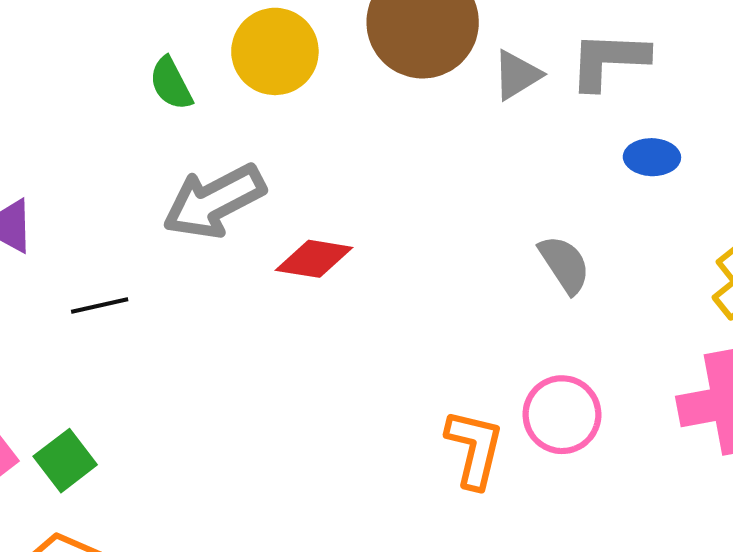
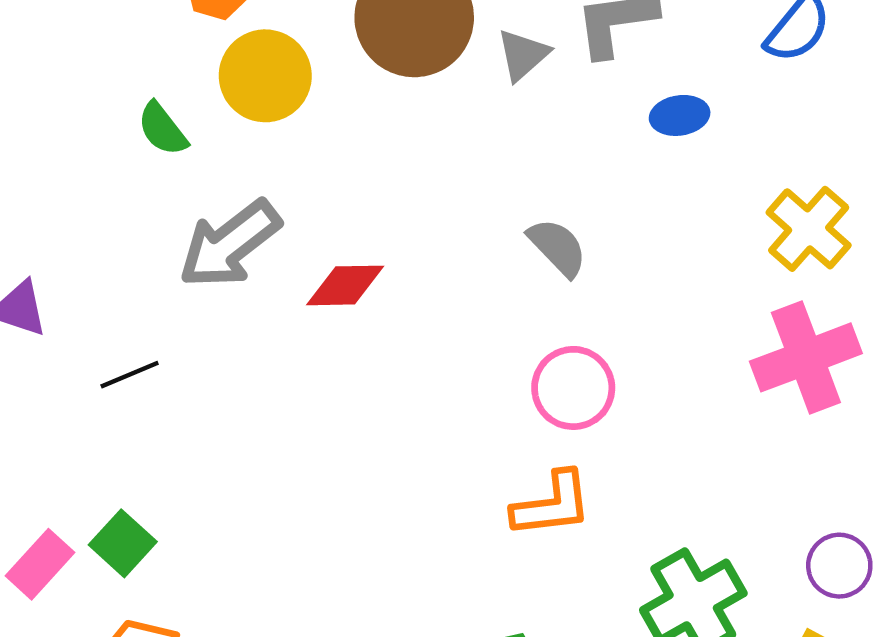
gray semicircle: (564, 264) -> (557, 247), moved
pink circle: (562, 415) -> (573, 388), moved
orange L-shape: (474, 449) -> (552, 504), moved, turned 80

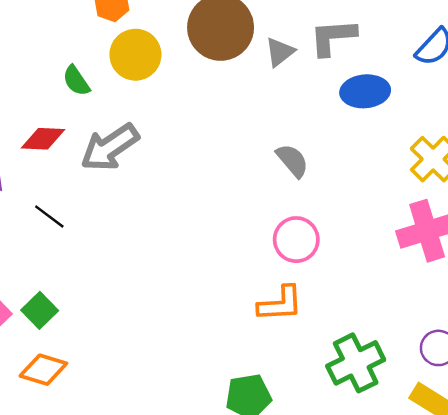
blue ellipse: (680, 115) -> (365, 91), size x1.5
red diamond: (345, 285) -> (43, 139), moved
black line: (130, 375) -> (49, 217), turned 56

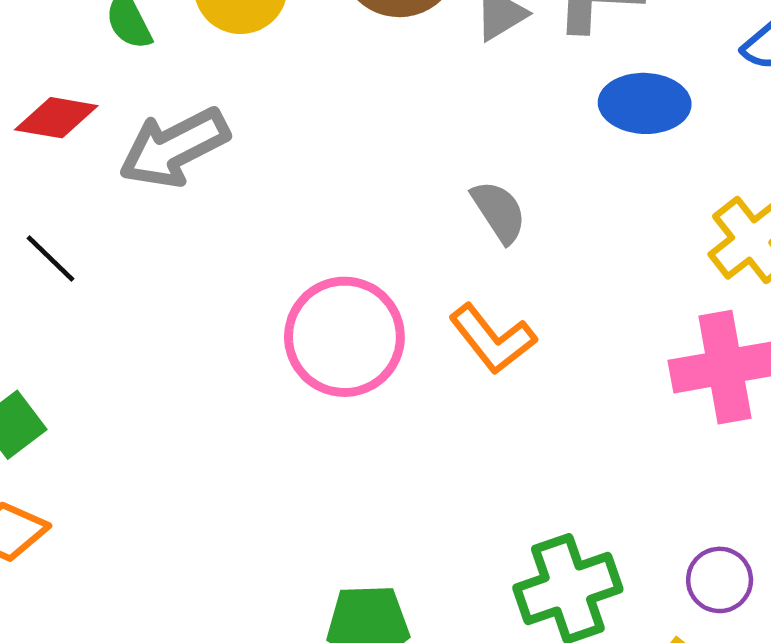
pink circle: (296, 240) -> (344, 337), moved, size x1.4
orange L-shape: (280, 304) -> (492, 339), moved, turned 48

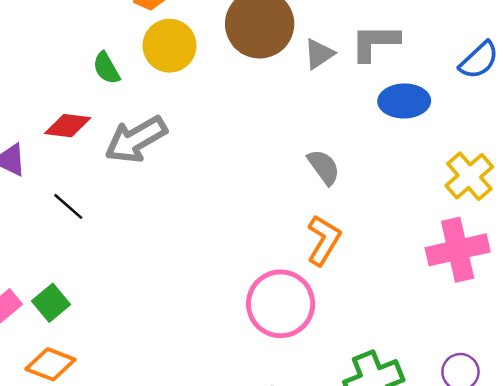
pink circle: (344, 337) -> (281, 304), moved
orange L-shape: (492, 339) -> (324, 240), turned -108

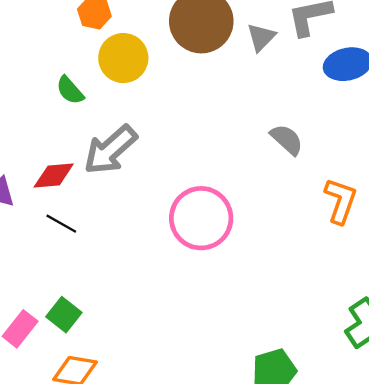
red diamond: (68, 126) -> (54, 175), moved
orange L-shape: (324, 240) -> (341, 201), moved
pink circle: (281, 304) -> (201, 218), moved

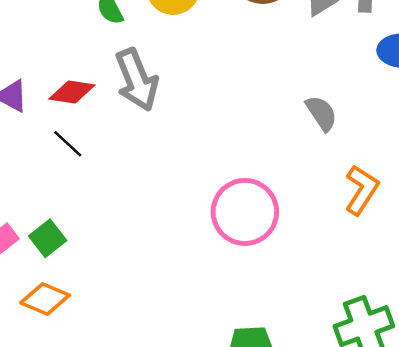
gray arrow: (110, 150) -> (137, 80), turned -84
pink circle: (201, 218) -> (245, 212), moved

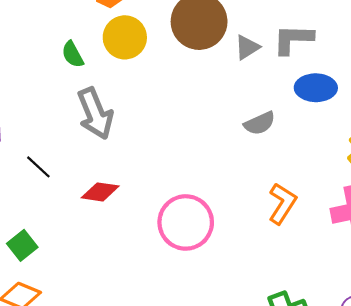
red diamond: (72, 92) -> (100, 192), moved
gray semicircle: (321, 113) -> (260, 123), moved, turned 100

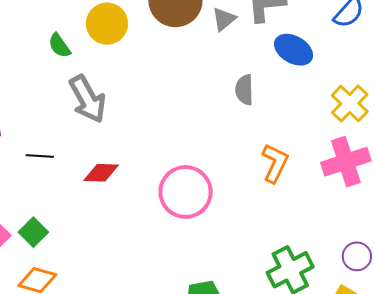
blue ellipse: (316, 88) -> (294, 50), turned 36
gray semicircle: (260, 123) -> (244, 90), turned 120
black line: (38, 167) -> (40, 156), turned -32

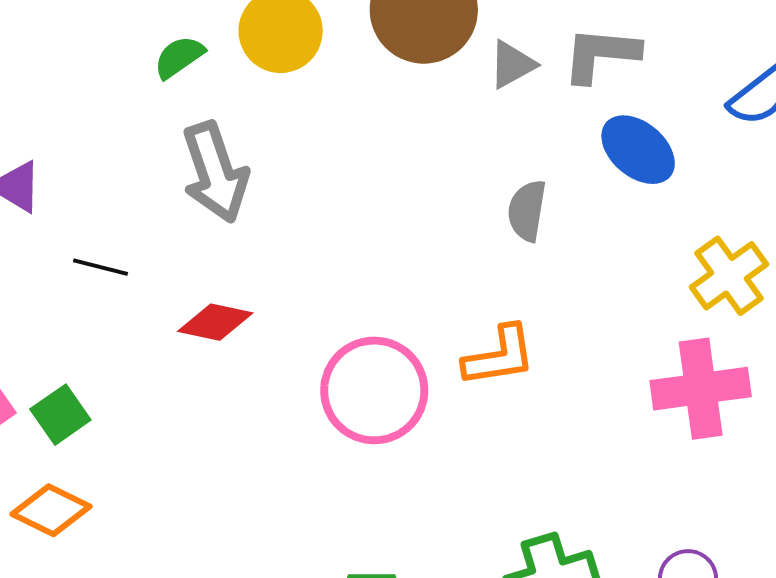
green semicircle: (59, 46) -> (179, 57), turned 80
orange L-shape: (275, 163) -> (499, 356), moved, turned 45

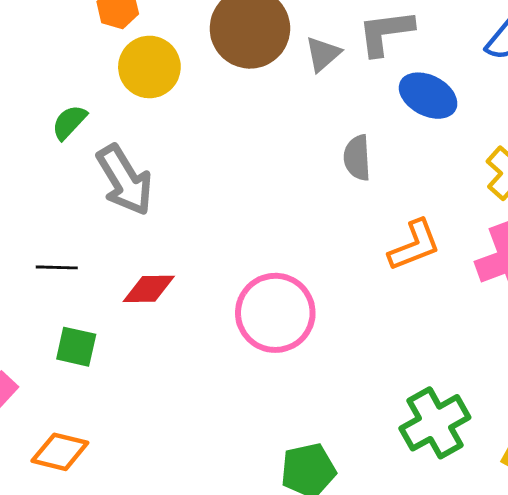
green semicircle: (179, 57) -> (69, 122), moved
orange L-shape: (499, 356) -> (414, 245), moved
green square: (60, 415) -> (76, 347), moved, turned -30

